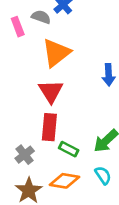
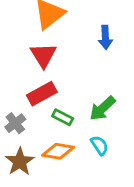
red rectangle: (49, 127) -> (42, 94), turned 56

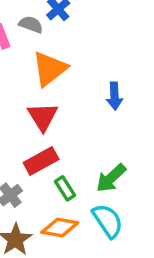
green rectangle: (63, 117) -> (65, 188), turned 30
cyan semicircle: (100, 145) -> (108, 221), size x1.5

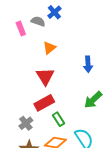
orange triangle: (50, 69) -> (49, 48), size x0.6
green arrow: (111, 178) -> (93, 100), moved

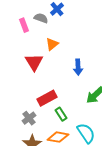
blue arrow: (88, 64) -> (78, 67), moved
red triangle: (45, 76) -> (34, 62), moved

